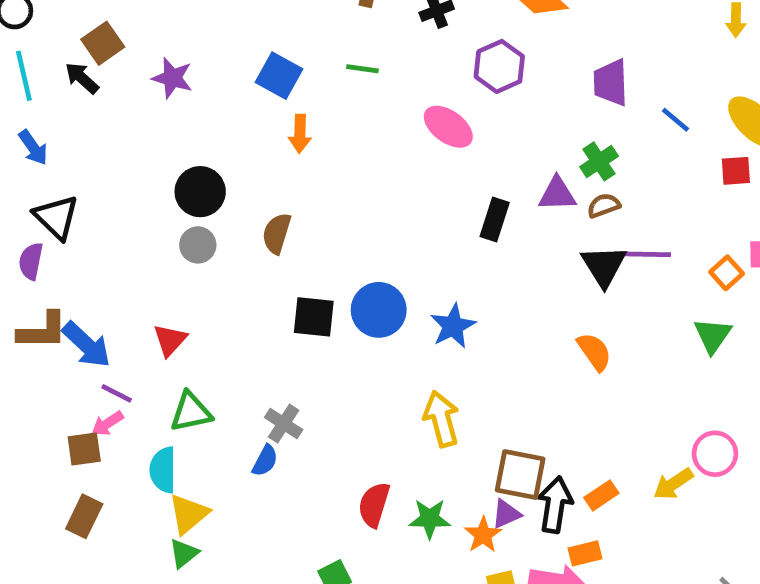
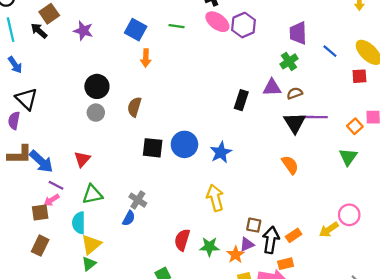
pink ellipse: (448, 127) -> (217, 22), moved
green cross: (599, 161) -> (289, 61), moved
brown square: (520, 475) -> (254, 225), size x0.6

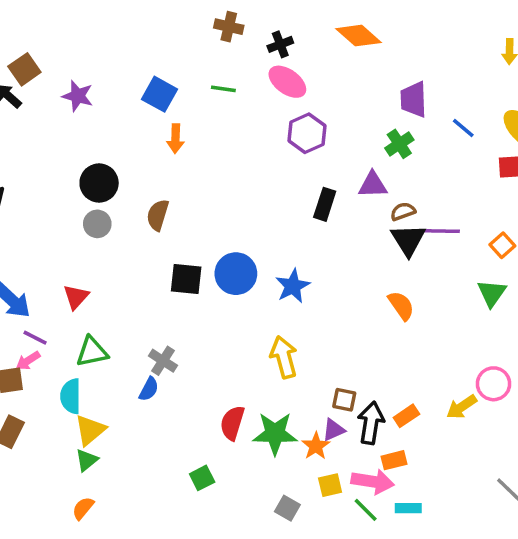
purple hexagon: (244, 25) -> (307, 133), moved
brown semicircle: (295, 93) -> (403, 211), moved
green star: (209, 247) -> (275, 434), size x1.4

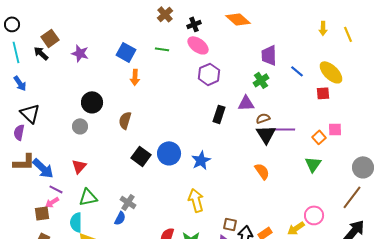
brown cross: (229, 27) -> (165, 14), turned 35
gray circle: (97, 224) -> (80, 126), moved
black square: (186, 279) -> (141, 156), turned 30

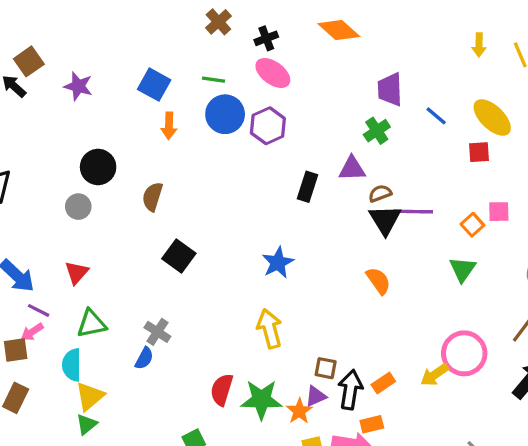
purple hexagon: (209, 74) -> (268, 126), moved
blue circle: (169, 153) -> (225, 114), moved
pink circle: (314, 215) -> (464, 353), size x1.4

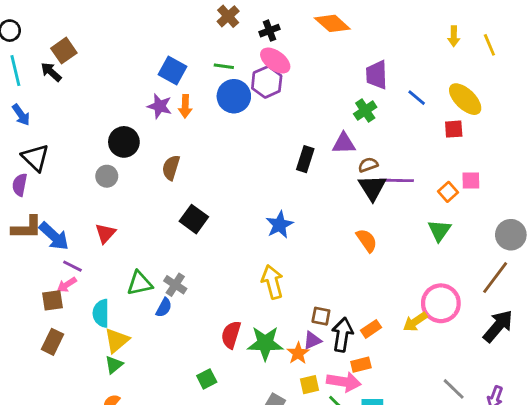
purple star: (78, 86) -> (160, 106), moved
purple hexagon: (268, 126) -> (267, 82), moved
green triangle: (91, 324) -> (140, 283), moved

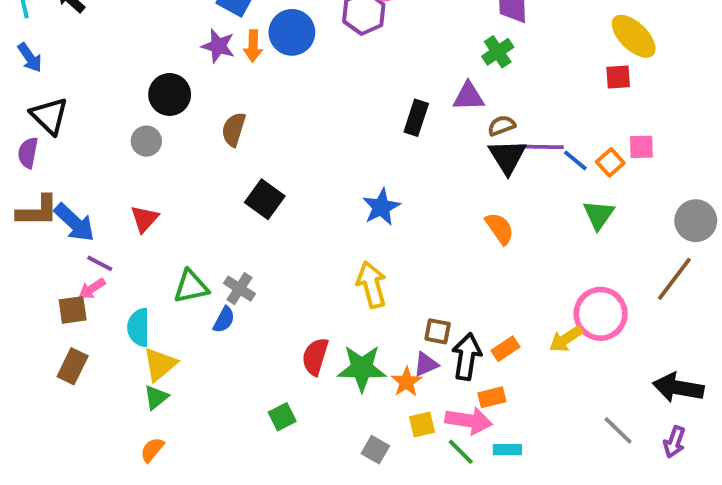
blue circle: (234, 96) -> (292, 32), moved
blue line: (417, 98) -> (575, 160), moved
black arrow: (498, 326) -> (678, 388), moved, turned -120

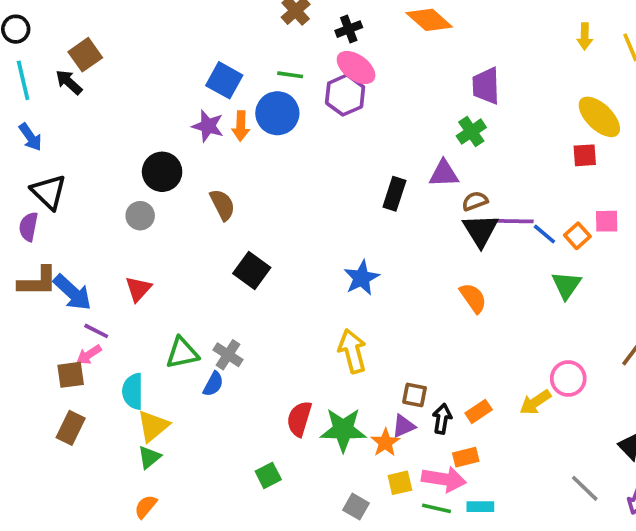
brown semicircle: (234, 129) -> (222, 205), turned 136
pink circle: (601, 314) -> (568, 379), size x0.7
black arrow: (467, 357) -> (442, 419), size x0.7
green line: (461, 452) -> (437, 508), turned -32

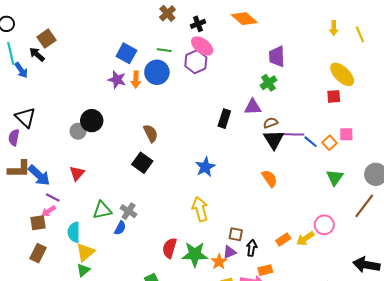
blue arrow: (30, 137) -> (21, 70), moved
black circle: (162, 172) -> (92, 121), moved
brown semicircle: (222, 205) -> (151, 133), moved
green triangle: (566, 285) -> (335, 177), moved
orange rectangle: (479, 411) -> (283, 240), moved

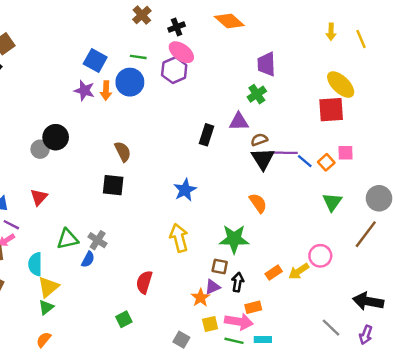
red square: (334, 96) -> (331, 110), size x1.6
black square: (142, 163) -> (113, 185), turned -30
green star: (195, 254) -> (234, 239), moved

